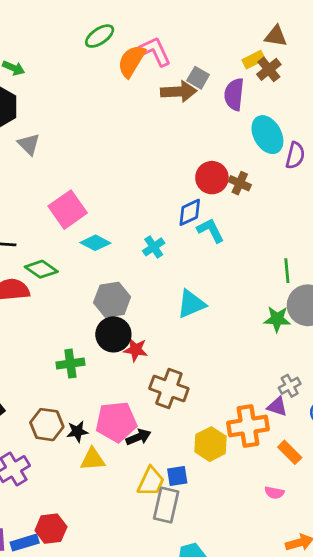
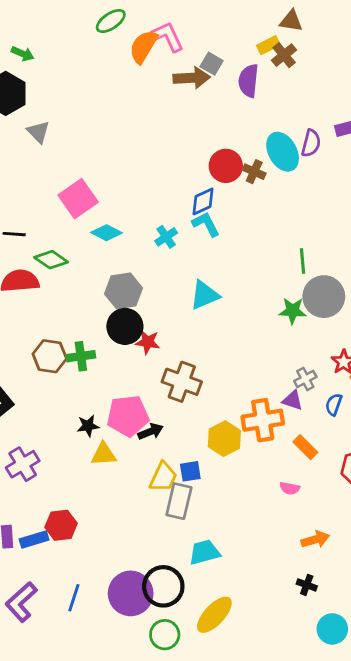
cyan ellipse: (267, 135) -> (283, 152), moved
cyan L-shape: (211, 230) -> (206, 224), moved
brown hexagon: (47, 425) -> (50, 356), moved

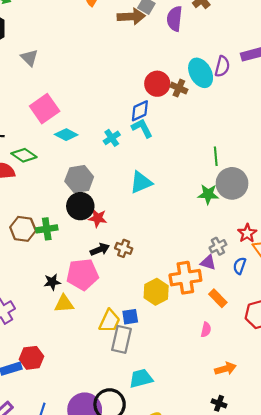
gray triangle: (38, 132) -> (29, 58), moved
brown cross: (182, 382) -> (124, 248), size x0.6
black arrow: (151, 432) -> (100, 249), moved
pink semicircle: (290, 488) -> (206, 330), turned -88

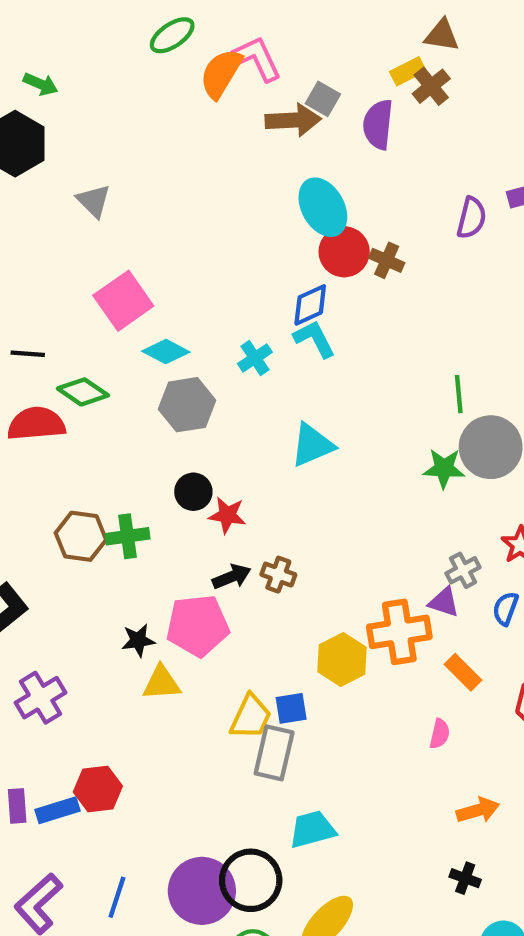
cyan ellipse: (201, 73) -> (323, 207), moved
gray hexagon: (79, 179) -> (187, 405), moved
black circle: (80, 206) -> (193, 492), size x0.7

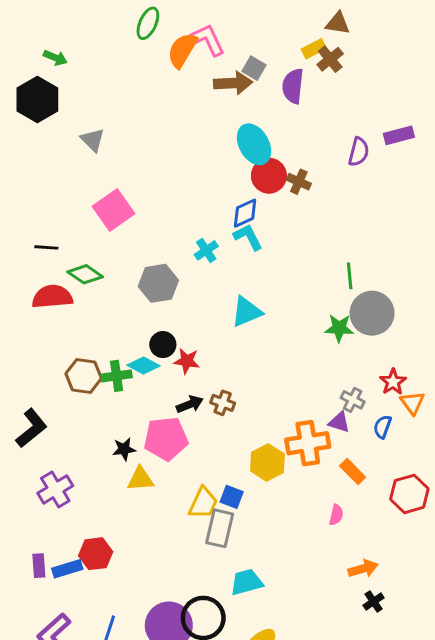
green ellipse: (172, 35) -> (148, 23), turned -32
cyan diamond: (166, 352) -> (143, 365), moved
gray cross: (463, 570) -> (353, 400), turned -35
blue square: (291, 708) -> (232, 497), turned 30
black cross: (465, 878) -> (374, 602), moved, turned 36

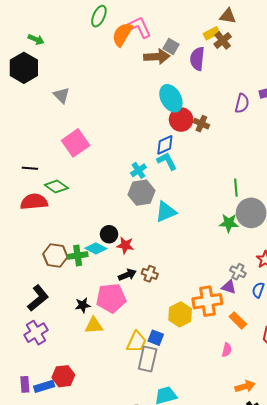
gray hexagon: (158, 283) -> (142, 193), moved
black L-shape: (31, 428) -> (38, 298), moved

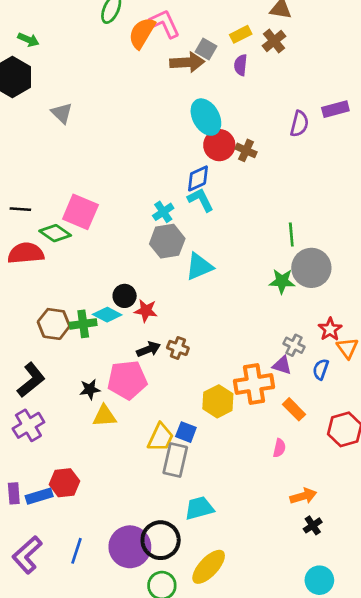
yellow rectangle: (212, 33) -> (241, 34), moved
purple semicircle: (197, 59) -> (241, 65), size x0.7
pink square: (76, 143) -> (80, 212), moved, turned -32

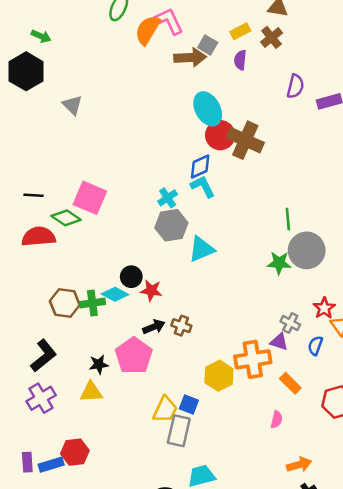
purple semicircle: (299, 124) -> (295, 86), moved
brown cross: (246, 150) -> (245, 140), size x1.8
pink pentagon: (127, 380) -> (134, 356), turned -30
yellow triangle: (105, 416) -> (91, 392), moved

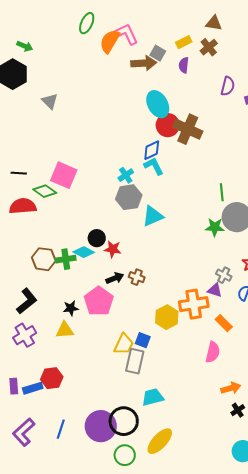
pink semicircle: (277, 420) -> (213, 352), size x1.5

